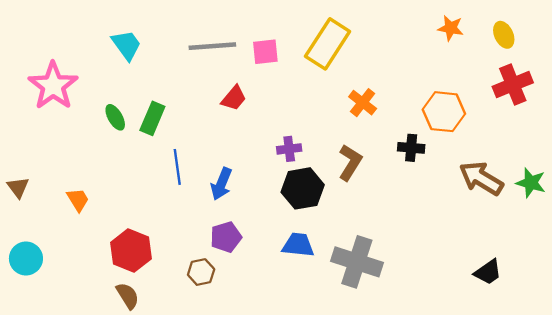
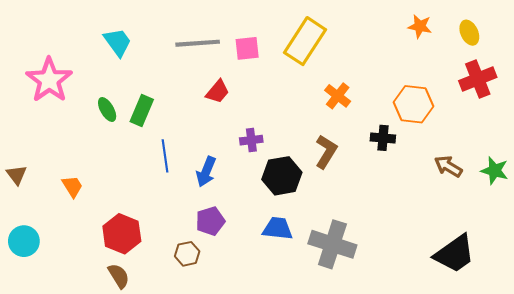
purple cross: (289, 149) -> (251, 140), moved
brown arrow: (481, 178) -> (448, 166), size x0.7
black trapezoid: (488, 272) -> (455, 254), size x1.6

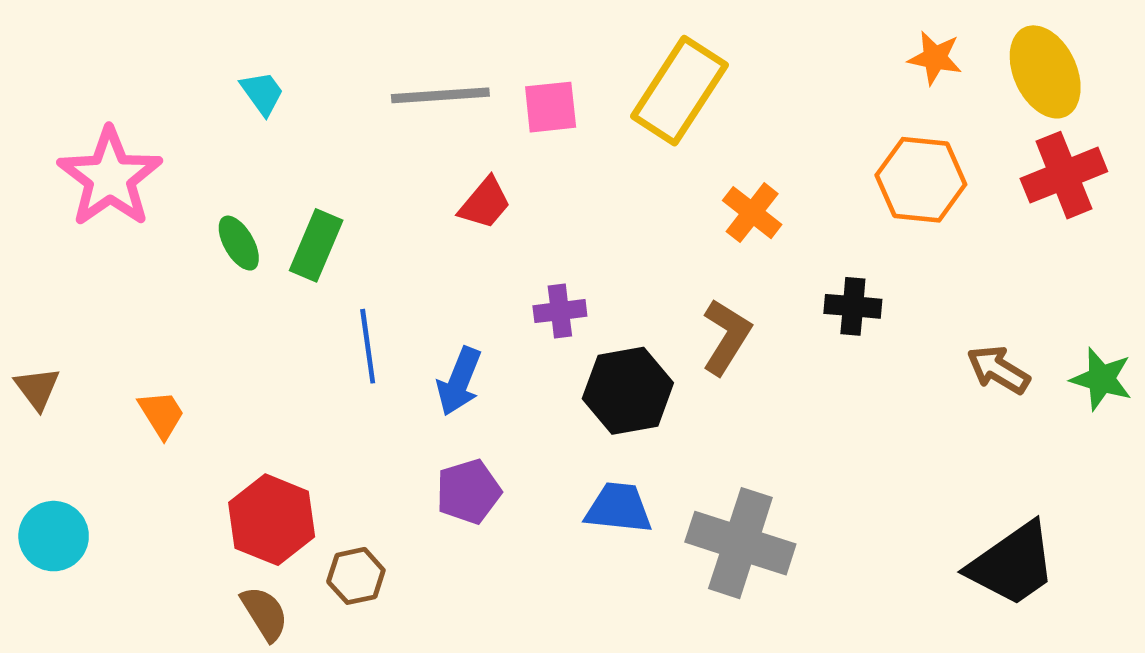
yellow ellipse: (469, 33) -> (1045, 72), size x1.6
cyan trapezoid: (118, 42) -> (262, 93), size x0.7
orange hexagon: (414, 104) -> (921, 180), moved
brown hexagon: (187, 254) -> (356, 576), moved

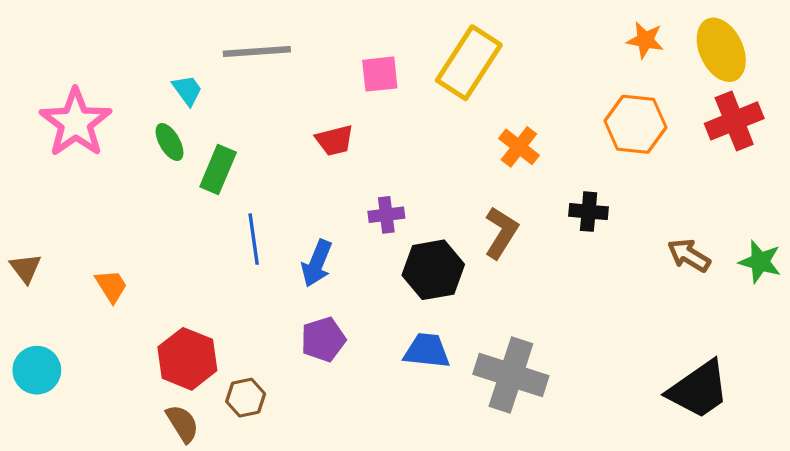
cyan trapezoid: (262, 93) -> (187, 90), moved
gray line: (440, 95) -> (257, 51), moved
red trapezoid: (485, 203) -> (335, 140), turned 36
green ellipse: (239, 243) -> (169, 142), moved

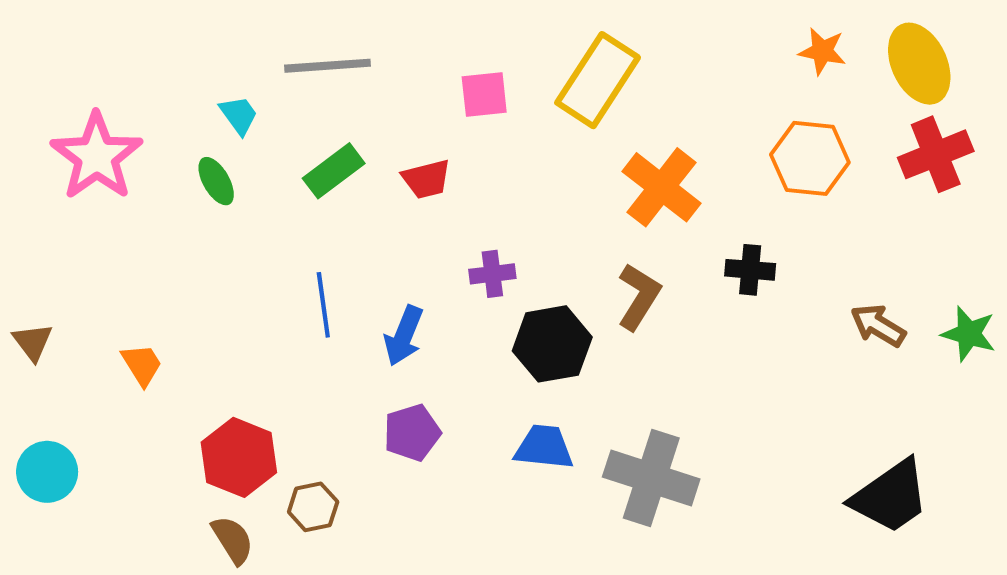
orange cross: (519, 147) -> (661, 187), size x1.5
green rectangle: (218, 170) -> (334, 171), moved, turned 30

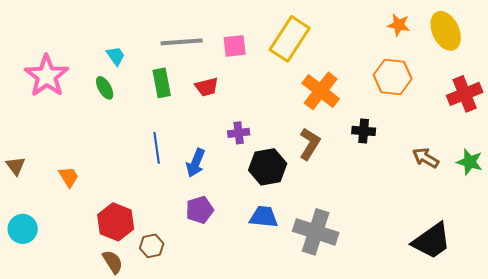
gray line: (327, 66) -> (182, 42), moved
red cross: (936, 154) -> (465, 94), moved
green rectangle: (334, 171) -> (162, 83), turned -64

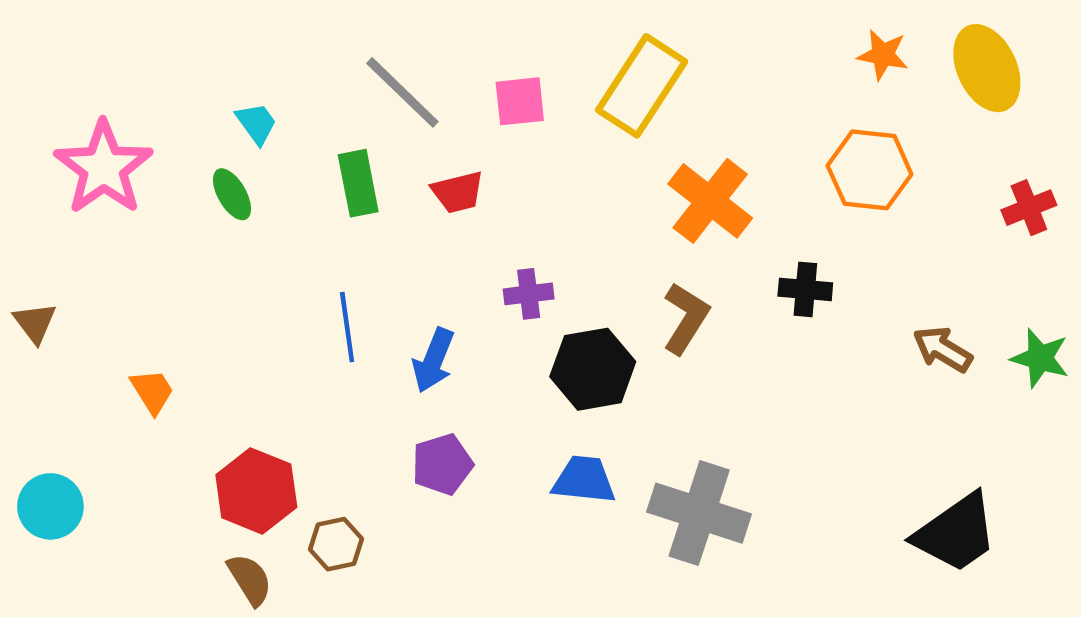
gray line: (182, 42) -> (402, 92), turned 48
red cross: (465, 94) -> (1029, 208), size x0.7
brown triangle: (16, 166) -> (35, 323), moved

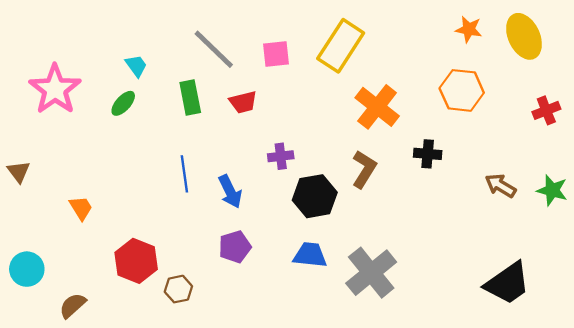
green ellipse: (232, 194) -> (123, 103), turned 72
blue arrow: (433, 360) -> (230, 192), turned -48
gray cross: (699, 513) -> (371, 273), turned 33
brown semicircle: (250, 579) -> (73, 306), moved, turned -100

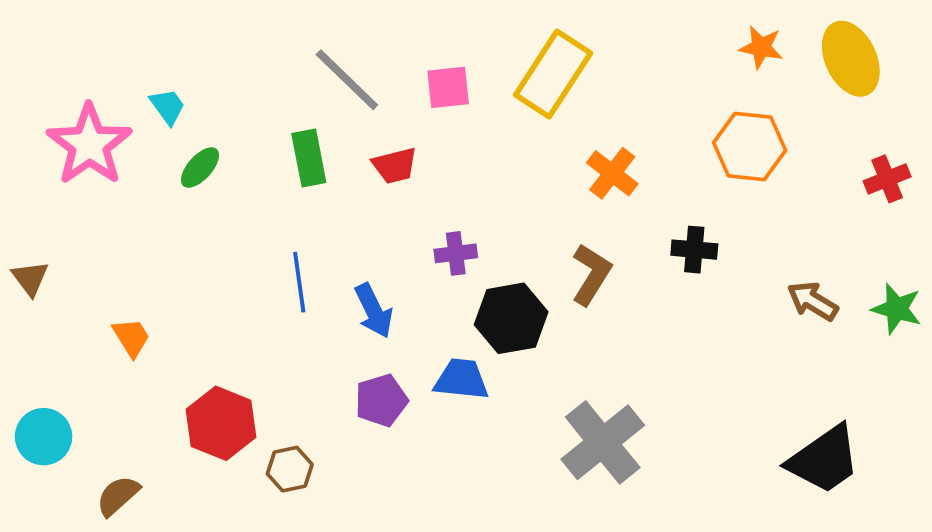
cyan trapezoid: (136, 66) -> (168, 106), moved
orange cross: (377, 107) -> (612, 173), size x0.7
blue trapezoid: (310, 255) -> (461, 379), moved

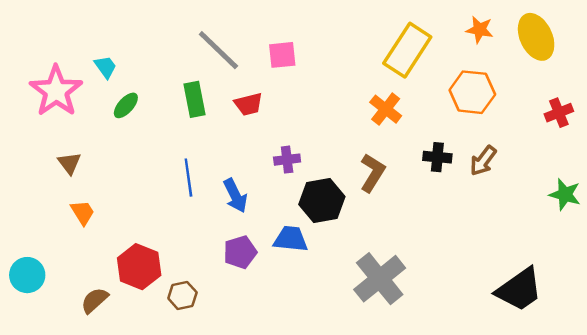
yellow rectangle: (553, 74) -> (407, 50), moved
brown triangle: (30, 278) -> (69, 163), moved
brown arrow: (813, 301) -> (483, 161), moved, turned -84
brown semicircle: (118, 496) -> (95, 300), moved

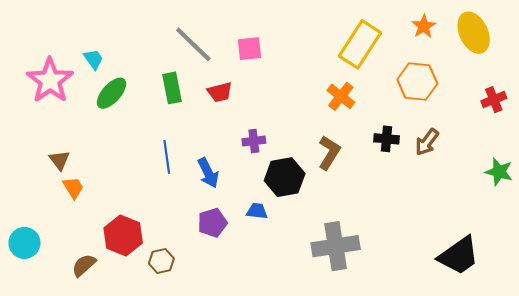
orange star: (480, 30) -> (424, 26), turned 30
green ellipse: (126, 105) -> (112, 93), size x1.4
brown triangle: (69, 163) -> (59, 160), moved
blue trapezoid: (291, 239) -> (257, 211), size x0.7
gray cross: (380, 279) -> (336, 246), turned 30

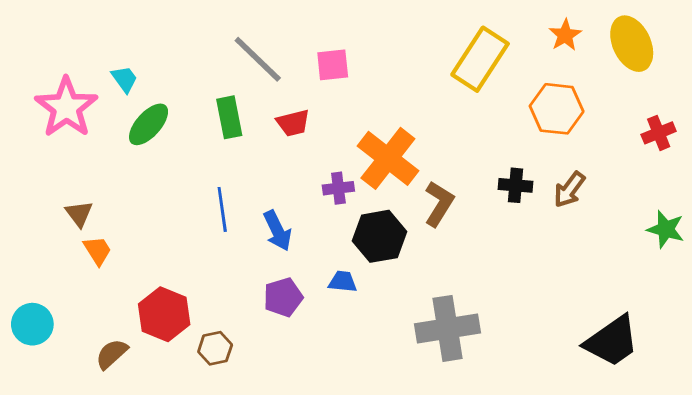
orange cross: (341, 96) -> (388, 158), moved, size x1.6

